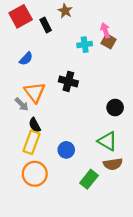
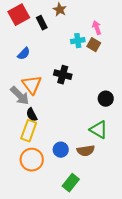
brown square: (109, 41) -> (94, 45), moved
gray arrow: (22, 104) -> (20, 96), size x1.5
blue circle: (66, 150) -> (61, 150), moved
brown semicircle: (113, 164) -> (86, 151), moved
green rectangle: (89, 179) -> (71, 183), moved

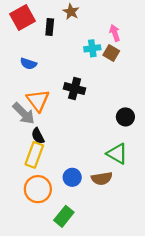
black rectangle: (42, 23) -> (50, 27), turned 32
blue semicircle: (24, 54) -> (28, 64), turned 64
green rectangle: (71, 183) -> (64, 216), moved

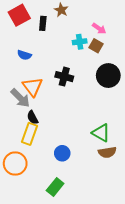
pink arrow: (115, 33) -> (99, 28), turned 144
black circle: (125, 117) -> (108, 76), moved, size x1.5
brown semicircle: (102, 178) -> (107, 152), moved
orange circle: (38, 189) -> (15, 164), moved

